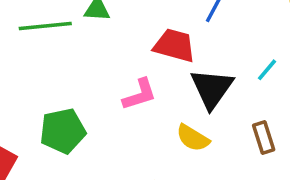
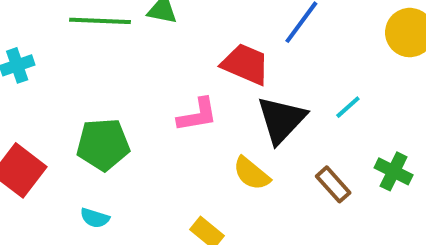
brown rectangle: (264, 137) -> (333, 184), turned -32

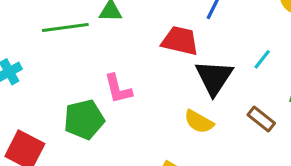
pink L-shape: (197, 115) -> (118, 89), moved, turned 96

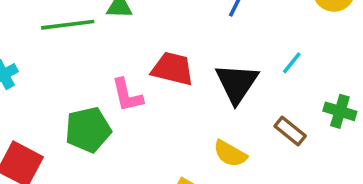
red trapezoid: (180, 41) -> (173, 69), moved
yellow semicircle: (199, 122) -> (230, 154), moved

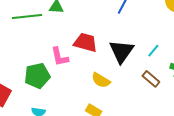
cyan line: (292, 63) -> (153, 51), moved
yellow semicircle: (230, 154) -> (101, 80), moved

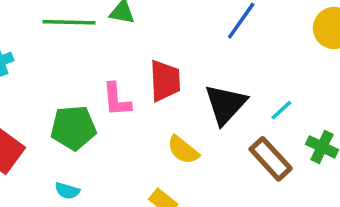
red trapezoid: (86, 42) -> (165, 81), turned 65
brown rectangle: (151, 79) -> (271, 159), size x1.4

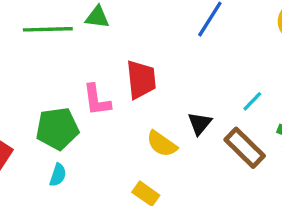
black triangle: (225, 104) -> (200, 124), moved, size x0.6
cyan semicircle: (67, 191) -> (58, 175), moved, turned -85

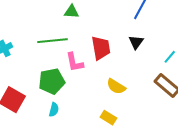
green line: (48, 29) -> (53, 41), moved
black triangle: (200, 124) -> (136, 42), moved

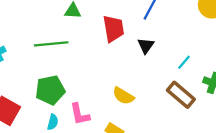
red trapezoid: (101, 48) -> (113, 29), moved
pink L-shape: (75, 62) -> (80, 114), moved

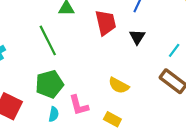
green line: (51, 44) -> (48, 40), turned 72

